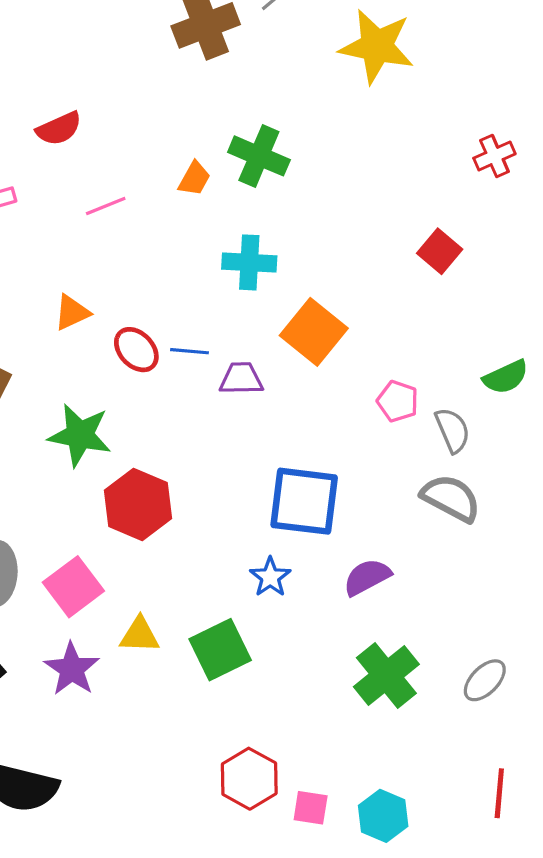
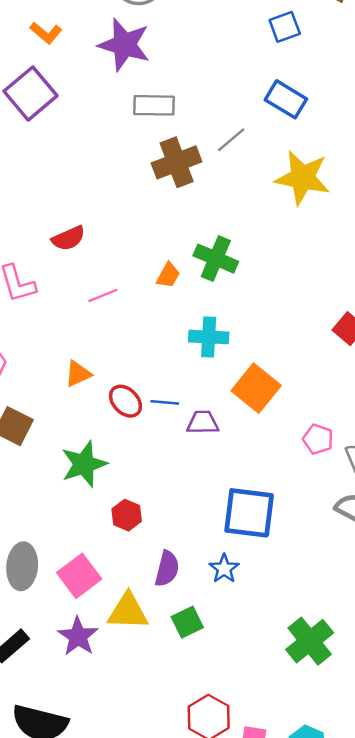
green star: (80, 435) -> (84, 464), turned -30
red hexagon: (138, 504) -> (127, 515), size x0.6
purple semicircle: (367, 577) -> (167, 569), moved, turned 132
yellow triangle: (140, 635) -> (128, 611), size x1.4
green square: (220, 650) -> (187, 622), size x0.7

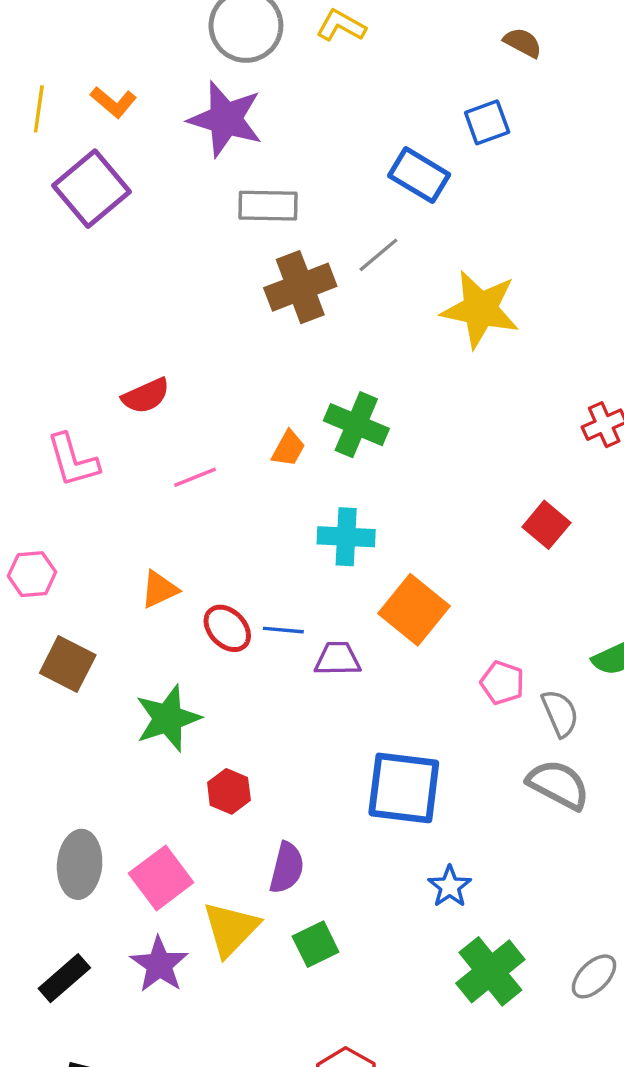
blue square: (285, 27) -> (487, 122), moved
blue rectangle: (286, 99) -> (419, 175), moved
blue star: (224, 569) -> (450, 886), moved
yellow triangle: (128, 611) -> (231, 929), turned -48

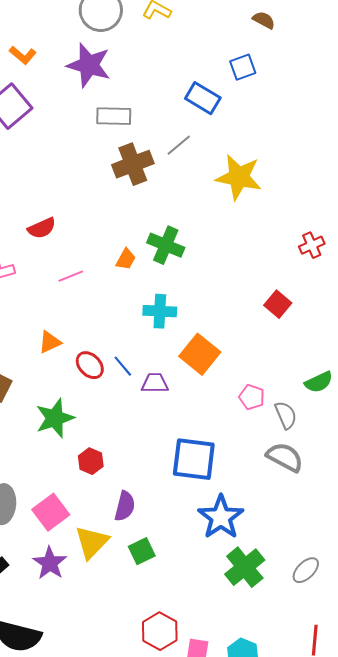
blue line: (283, 630) -> (123, 366), turned 45
blue star: (450, 886) -> (221, 517), size x1.8

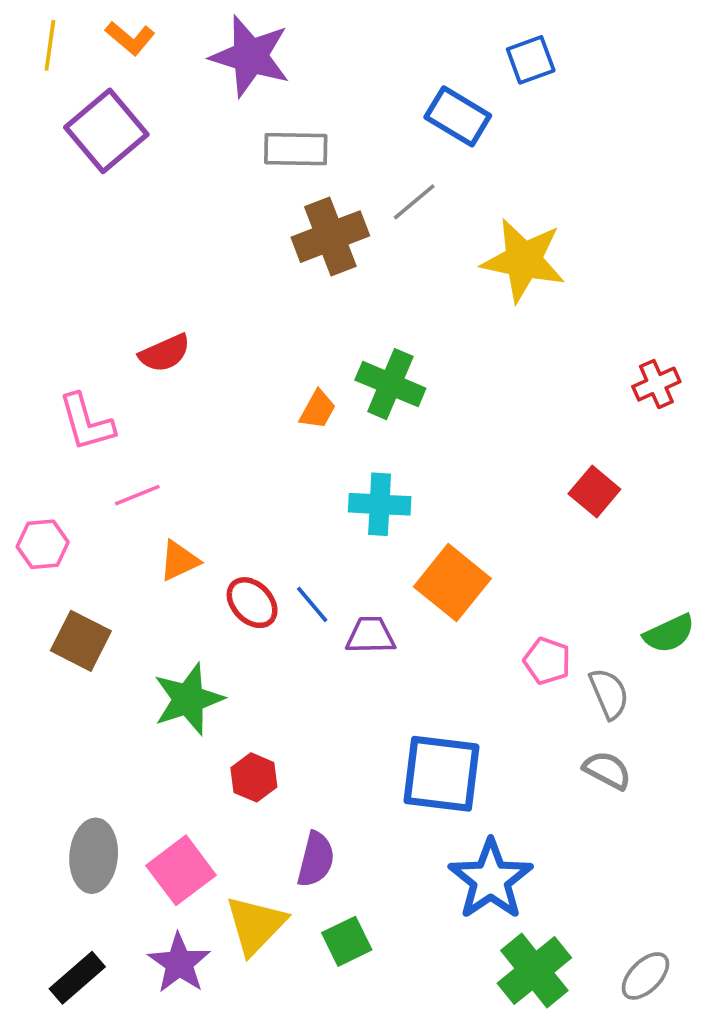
pink line: (71, 276) -> (137, 495), moved
gray semicircle: (285, 457) -> (607, 770), size x0.7

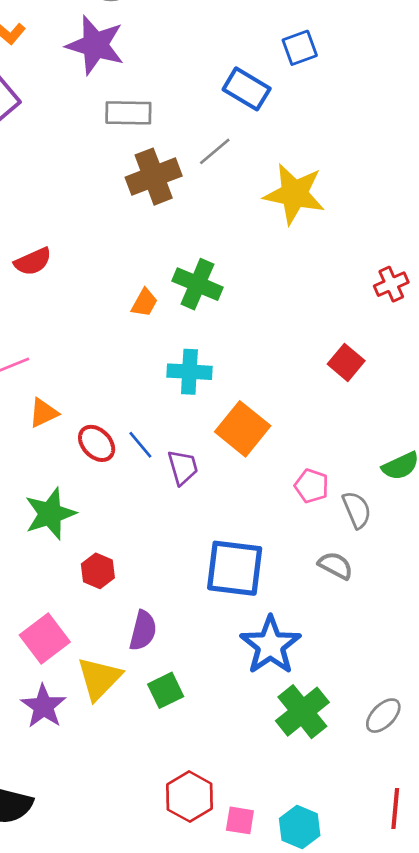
purple trapezoid: (370, 635) -> (183, 467), turned 75
gray semicircle: (607, 770) -> (336, 566), moved

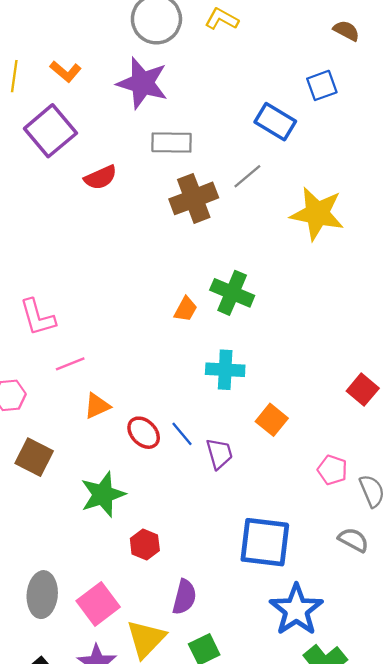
red semicircle: (33, 262) -> (100, 177), moved
red square: (346, 362) -> (363, 390), moved
orange square: (243, 429) -> (272, 420), size x0.7

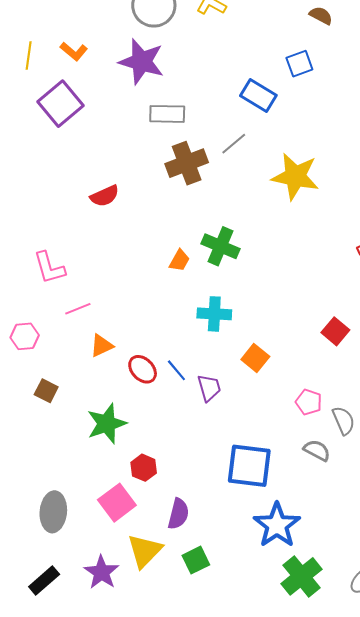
red semicircle: (100, 177) -> (105, 196), moved
brown square: (34, 457) -> (46, 391), size x0.7
gray semicircle: (353, 540) -> (317, 450), moved
pink square: (98, 604) -> (117, 503), moved

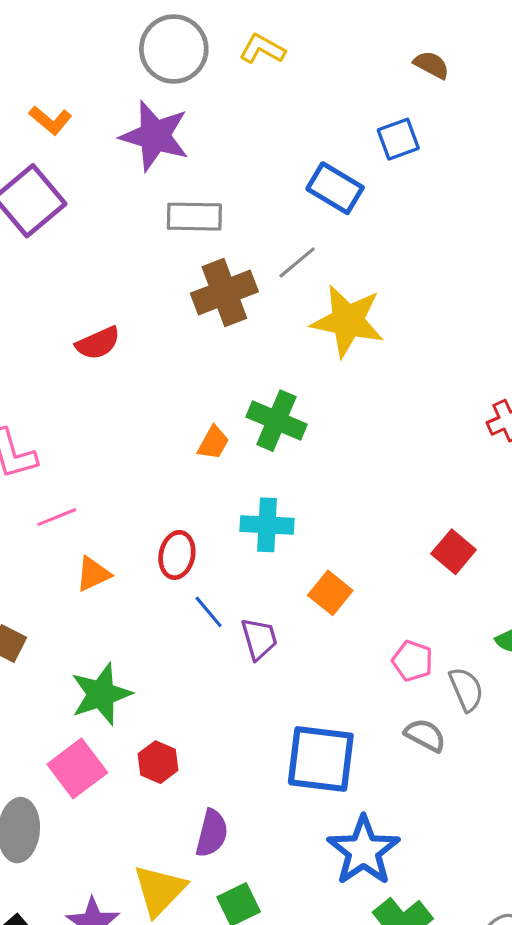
yellow star: (295, 176) -> (348, 321), moved
red ellipse: (143, 369) -> (177, 555), moved, turned 56
pink square: (117, 503) -> (77, 768), moved

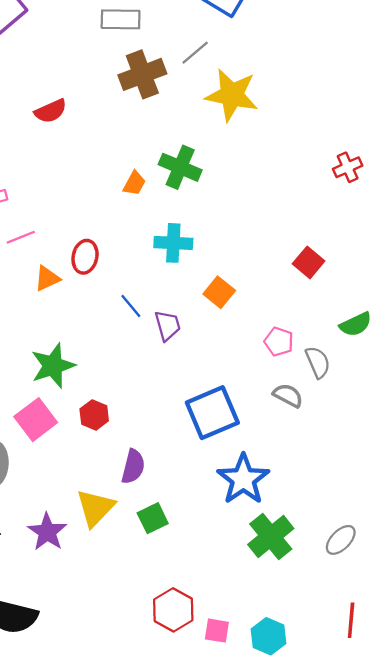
red ellipse: (177, 555) -> (85, 257), moved
blue square: (321, 759) -> (212, 413), turned -30

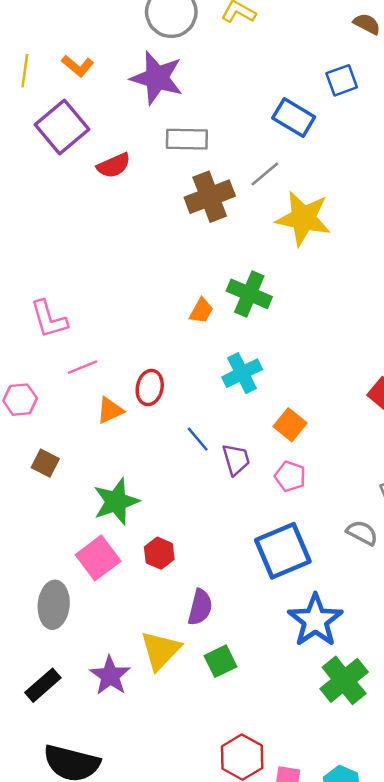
red semicircle: (51, 111) -> (114, 165), moved
cyan cross: (173, 243) -> (242, 373), turned -30
pink pentagon: (279, 342) -> (290, 476), moved

